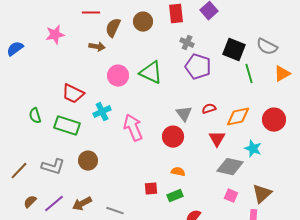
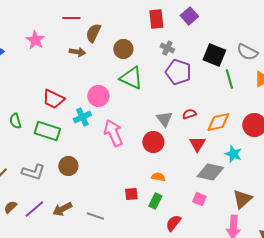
brown circle: (143, 22) -> (123, 49), moved
pink star: (55, 35) -> (35, 40), turned -30
pink circle: (118, 76) -> (98, 96), moved
green rectangle: (175, 196) -> (155, 201), turned -42
pink square: (231, 196) -> (199, 199), moved

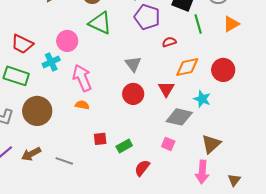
red semicircle: (189, 114) -> (169, 42), moved
red circle: (153, 142) -> (133, 94), moved
brown circle: (68, 166) -> (37, 111), size x1.5
orange semicircle: (158, 177) -> (82, 105), moved
green rectangle: (155, 201) -> (124, 146), turned 35

